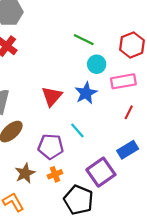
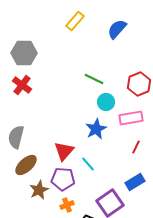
red triangle: (52, 96) -> (64, 151), moved
brown star: (25, 173) -> (39, 190), moved

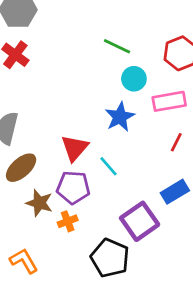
brown star: (39, 190) -> (39, 203), turned -30
orange cross: (67, 205) -> (68, 221), moved

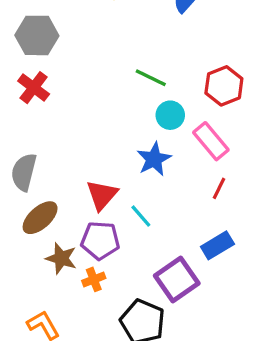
pink rectangle: (169, 101) -> (211, 141), turned 60

